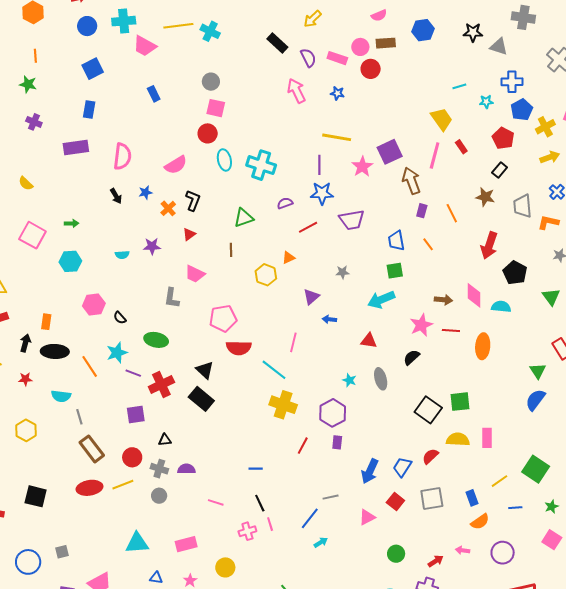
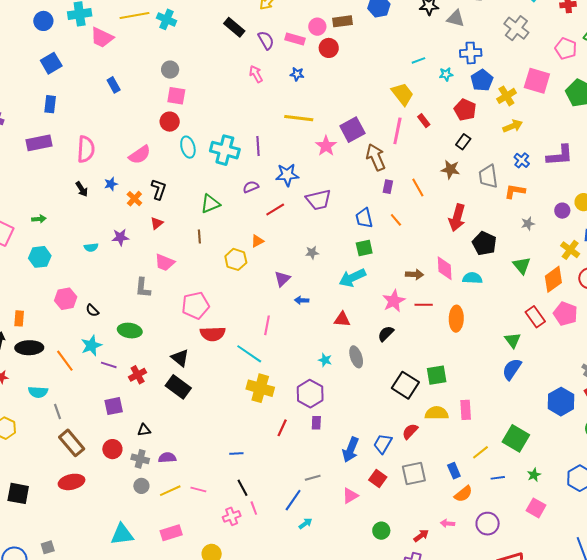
pink arrow: (296, 91) -> (256, 74), size x0.7
purple line: (319, 165) -> (258, 146), moved
red cross: (161, 384) -> (138, 375), size x0.7
yellow line: (123, 485) -> (170, 491), moved

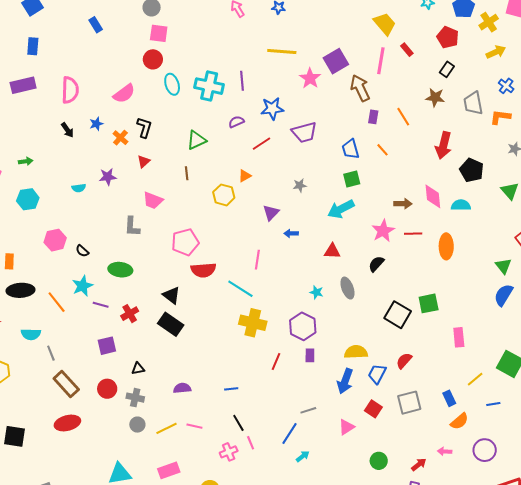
yellow semicircle: (437, 413) -> (356, 352), moved
purple semicircle: (167, 458) -> (182, 388), moved

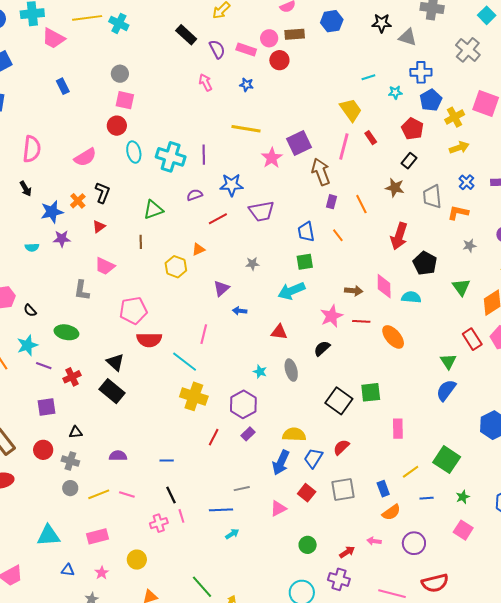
blue star: (96, 124) -> (52, 212), moved, size x1.6
orange ellipse: (446, 246) -> (393, 337), turned -45
purple rectangle: (310, 355) -> (248, 434), turned 40
blue line: (289, 433) -> (221, 510), turned 50

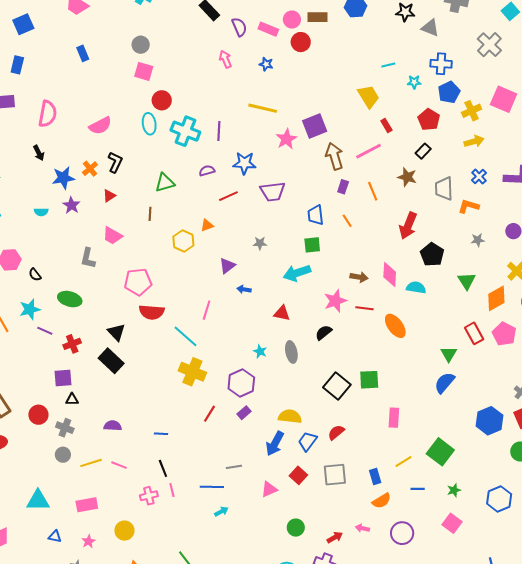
red circle: (117, 126) -> (162, 100), moved
pink line: (344, 146) -> (369, 151), moved, turned 44
purple star: (62, 239) -> (71, 205), turned 30
purple square: (47, 407) -> (63, 378), moved

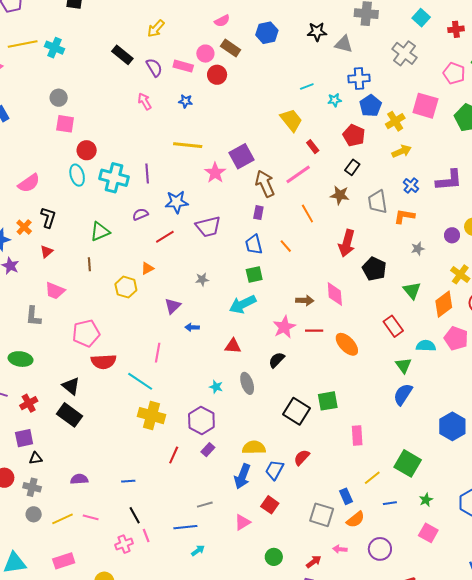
brown rectangle: (318, 17) -> (231, 48), turned 42
purple rectangle: (343, 187) -> (258, 213), moved
cyan semicircle: (416, 288) -> (426, 346), moved
red rectangle: (474, 333) -> (393, 326), moved
gray square: (335, 475) -> (322, 515), moved, turned 30

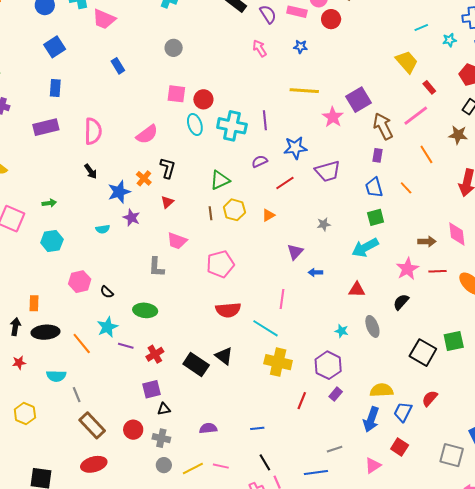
pink square: (65, 124) -> (176, 94), moved
yellow hexagon: (126, 287) -> (234, 210), moved
pink pentagon: (86, 333) -> (220, 264), moved
black triangle: (71, 386) -> (224, 356), moved

